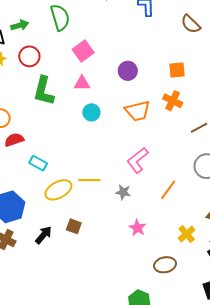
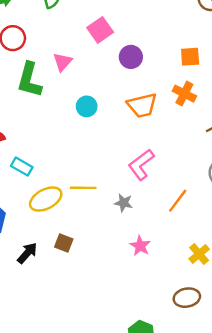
pink square: (83, 51) -> (100, 30), moved
pink triangle: (82, 83) -> (62, 62), moved, turned -48
brown ellipse: (165, 265) -> (187, 298), moved

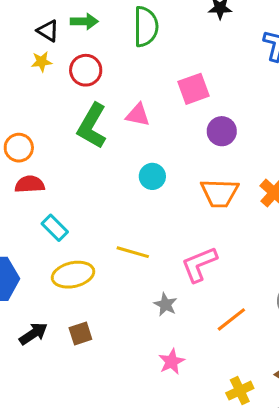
pink triangle: (62, 62) -> (138, 115), turned 45
yellow line: (83, 188) -> (133, 252), moved
brown square: (64, 243) -> (80, 333), turned 36

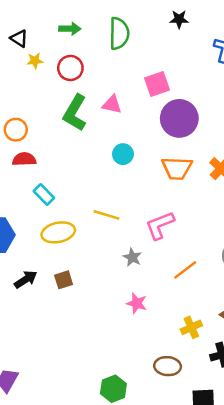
black triangle: (48, 31) -> (19, 38), moved
purple circle: (222, 131) -> (179, 118), size x1.6
pink star: (172, 362) -> (137, 303), turned -30

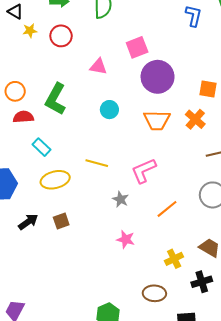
green L-shape: (75, 113) -> (56, 99), moved

